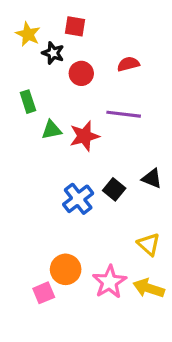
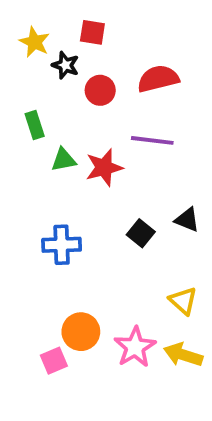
red semicircle: (128, 64) -> (158, 79), size x1.5
blue cross: (78, 199) -> (62, 245), moved, turned 36

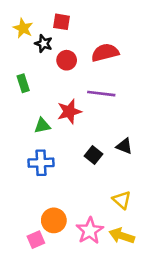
green triangle: (63, 160) -> (42, 126), moved

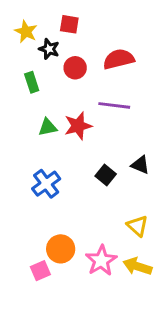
green rectangle: (23, 83) -> (32, 82), moved
green triangle: (42, 126) -> (48, 127), moved
blue cross: (41, 163) -> (46, 184), turned -35

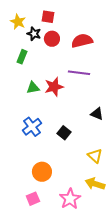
red circle: (75, 68) -> (52, 39), moved
green rectangle: (32, 82) -> (22, 57), turned 40
black square: (106, 175) -> (64, 133), moved
pink star: (101, 261) -> (70, 199), moved
pink square: (40, 271) -> (33, 199), moved

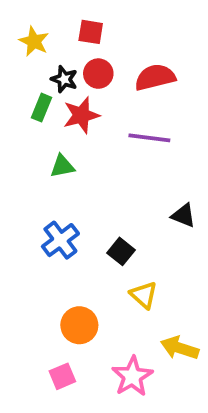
black star: (34, 34) -> (64, 79), moved
red star: (54, 87) -> (81, 115), moved
yellow triangle: (95, 156) -> (144, 295), moved

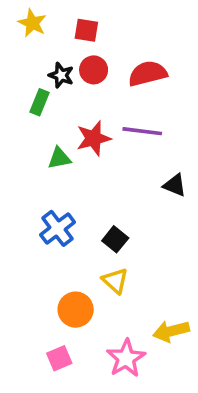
yellow star: (34, 41) -> (32, 23), moved
red star: (81, 115) -> (94, 138), moved
black triangle: (183, 215) -> (175, 185), moved
yellow triangle: (144, 295) -> (115, 281), moved
yellow arrow: (180, 348) -> (171, 331), turned -32

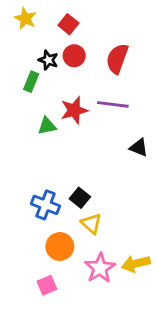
red square: (86, 30) -> (68, 24), turned 30
red semicircle: (148, 74) -> (117, 59), turned -56
blue cross: (58, 228) -> (45, 205), moved, turned -32
black square: (115, 239) -> (80, 198), moved
pink star: (126, 358) -> (100, 268), moved

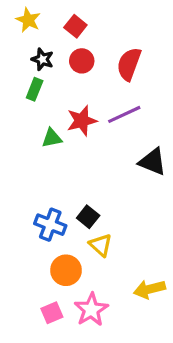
black star: (48, 60) -> (42, 59), moved
purple line: (113, 104) -> (124, 114), turned -32
black triangle: (139, 148) -> (153, 162), size x1.4
pink star: (100, 268) -> (91, 310), moved

